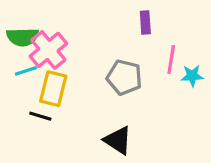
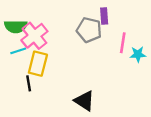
gray pentagon: (124, 77) -> (89, 30), moved
black line: (40, 116) -> (29, 83), turned 63

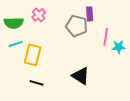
pink cross: (34, 36) -> (39, 15), moved, size x0.6
black line: (29, 83) -> (37, 83), moved, turned -64
black triangle: (84, 101) -> (81, 76), moved

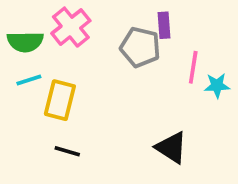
pink cross: (39, 15) -> (71, 27), size x1.5
black triangle: (81, 76) -> (171, 148), moved

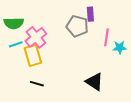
pink cross: (71, 27) -> (36, 37), moved
yellow rectangle: (60, 100) -> (33, 55), turned -30

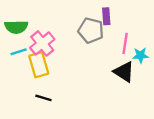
black triangle: (94, 82) -> (124, 72), moved

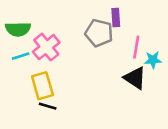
yellow rectangle: (39, 65) -> (42, 86), moved

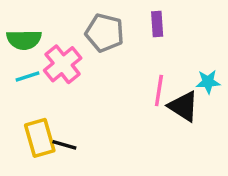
gray pentagon: (99, 33) -> (105, 33), moved
pink line: (136, 47) -> (159, 91), moved
yellow rectangle: (42, 86) -> (40, 138), moved

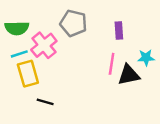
purple rectangle: (157, 24) -> (119, 31), moved
black triangle: (183, 106) -> (129, 75), turned -45
yellow rectangle: (40, 138) -> (28, 74), moved

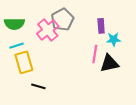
gray pentagon: (73, 23) -> (62, 20), turned 30
pink cross: (44, 45) -> (48, 30), moved
cyan star: (146, 58) -> (114, 39), moved

